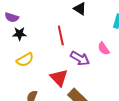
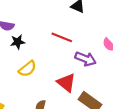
red line: (61, 35) -> (62, 37), turned -48

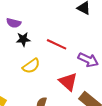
red line: (62, 37) -> (57, 44), moved

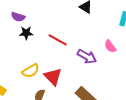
yellow semicircle: (31, 66) -> (31, 71), moved
red triangle: (68, 82) -> (53, 77), moved

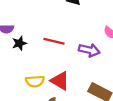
yellow semicircle: (31, 71) -> (35, 81), turned 42

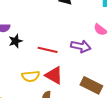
red line: (54, 41) -> (48, 50), moved

